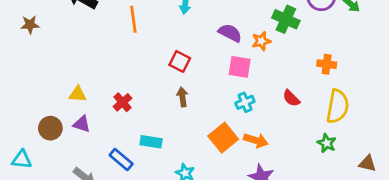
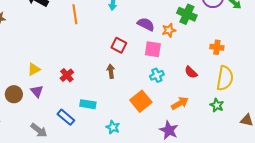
red square: (180, 61) -> (119, 45), moved
yellow triangle: (78, 94) -> (34, 69), turned -32
purple triangle: (82, 124) -> (37, 91), turned 32
orange arrow: (256, 140) -> (180, 103), moved, turned -48

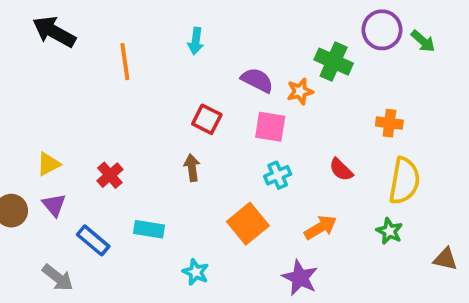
blue rectangle: (66, 117) -> (93, 240), moved

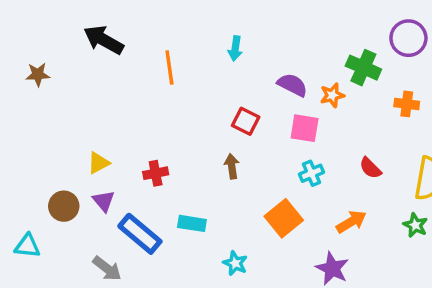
orange cross: (389, 123) -> (407, 104), moved
red cross: (110, 175) -> (156, 173), turned 30
blue rectangle: (93, 240) -> (140, 234), size x1.4

